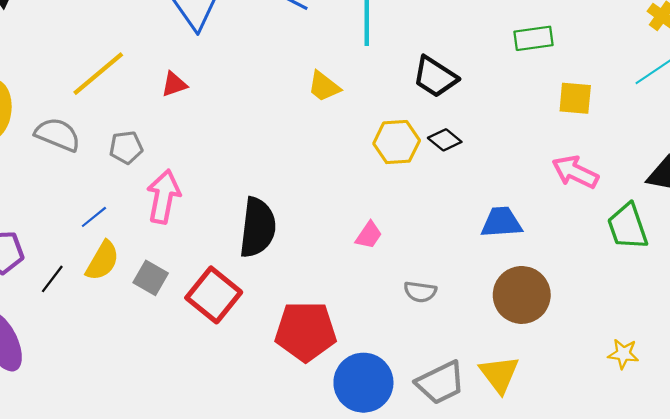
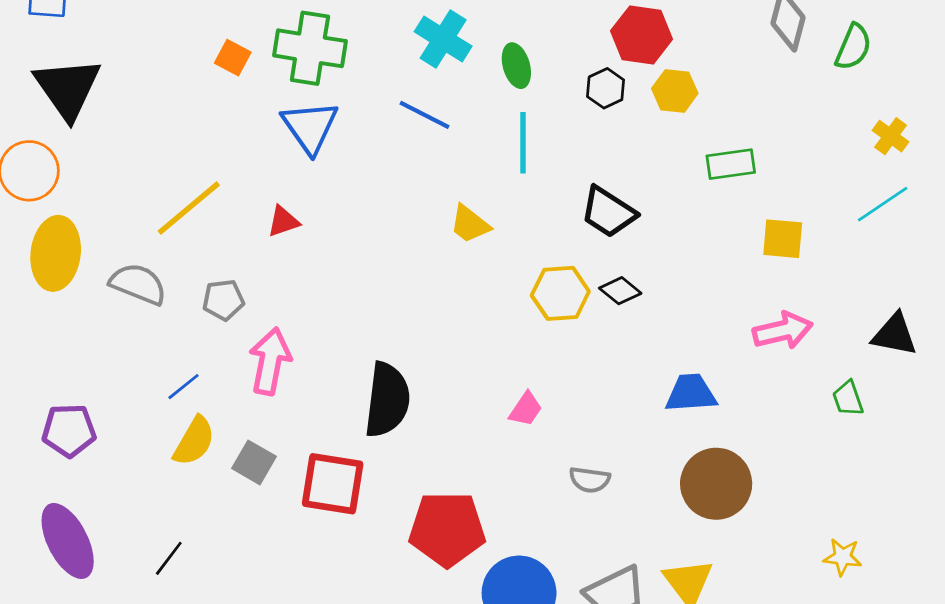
pink arrow: (575, 172) -> (783, 331), turned 141
green trapezoid: (628, 227) -> (848, 399), size x0.6
black line: (52, 279) -> (169, 558), moved
red square: (214, 295) -> (333, 484), turned -30

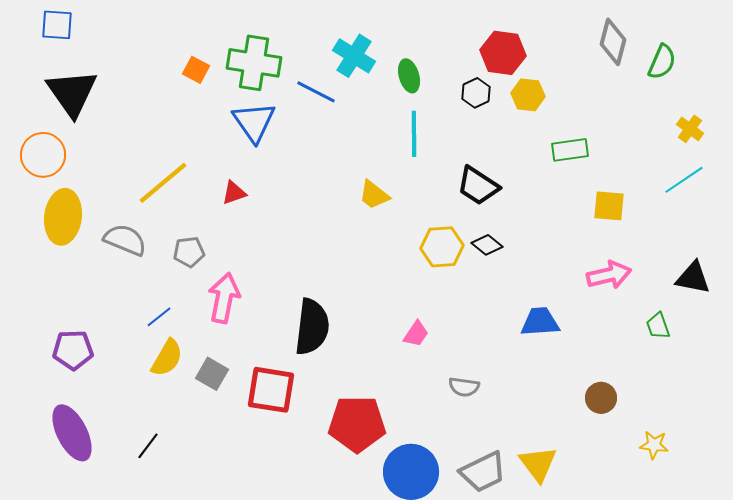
blue line: (424, 115) -> (316, 92), moved
brown circle: (716, 484) -> (601, 398), moved, size x0.6

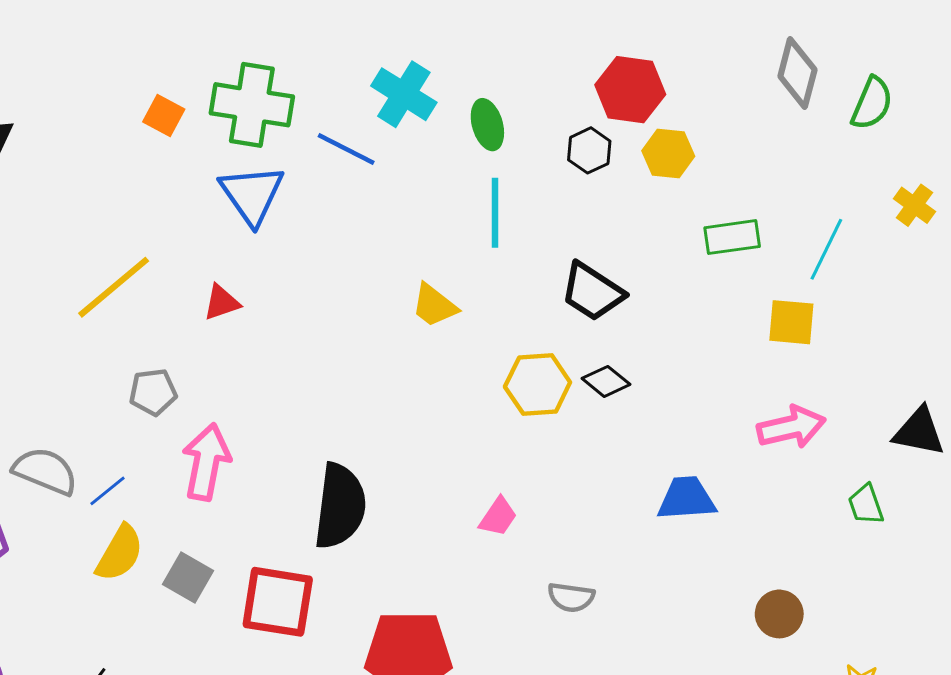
cyan line: (684, 180) -> (826, 249), moved, turned -30
gray semicircle: (125, 240) -> (45, 471), moved

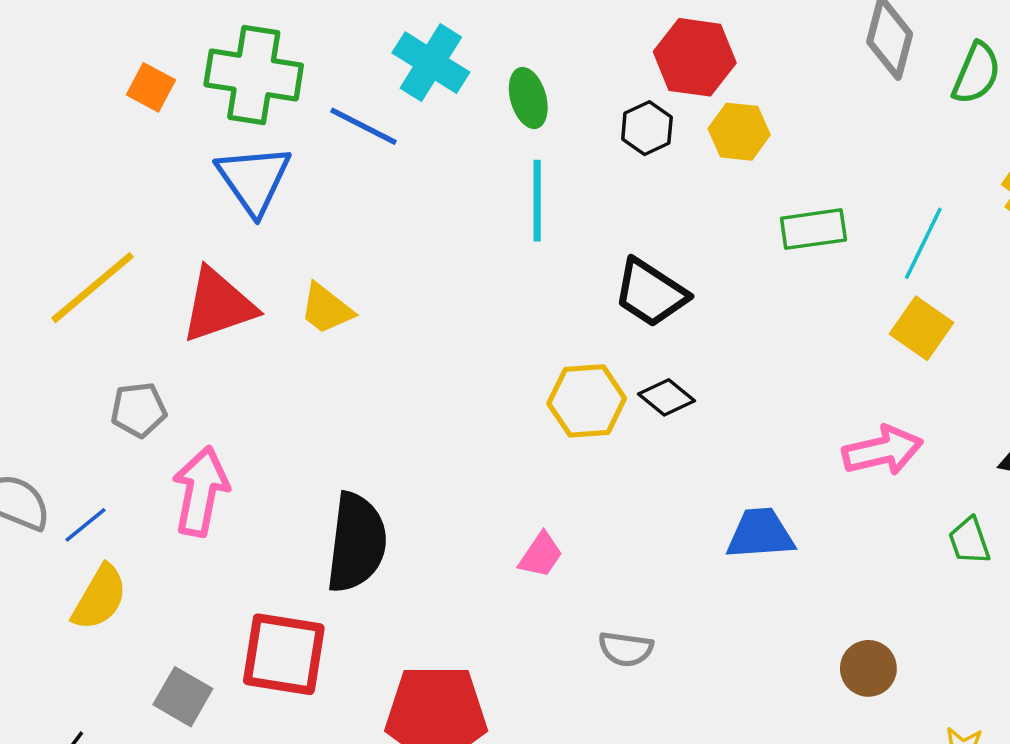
red triangle: (221, 302) -> (218, 305), size x1.8
yellow trapezoid: (434, 305) -> (326, 309), moved
yellow square: (791, 322) -> (922, 328), moved, turned 30
gray square: (188, 577) -> (183, 697), moved

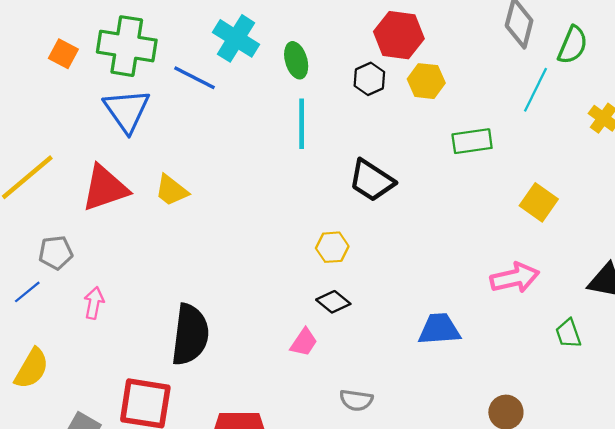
cyan line: (923, 243) -> (535, 90), moved
black diamond: (666, 397) -> (333, 302), moved
yellow hexagon: (587, 401) -> (332, 247), size x0.7
pink arrow: (201, 491) -> (94, 303), size x0.6
blue line: (85, 525) -> (27, 292), moved

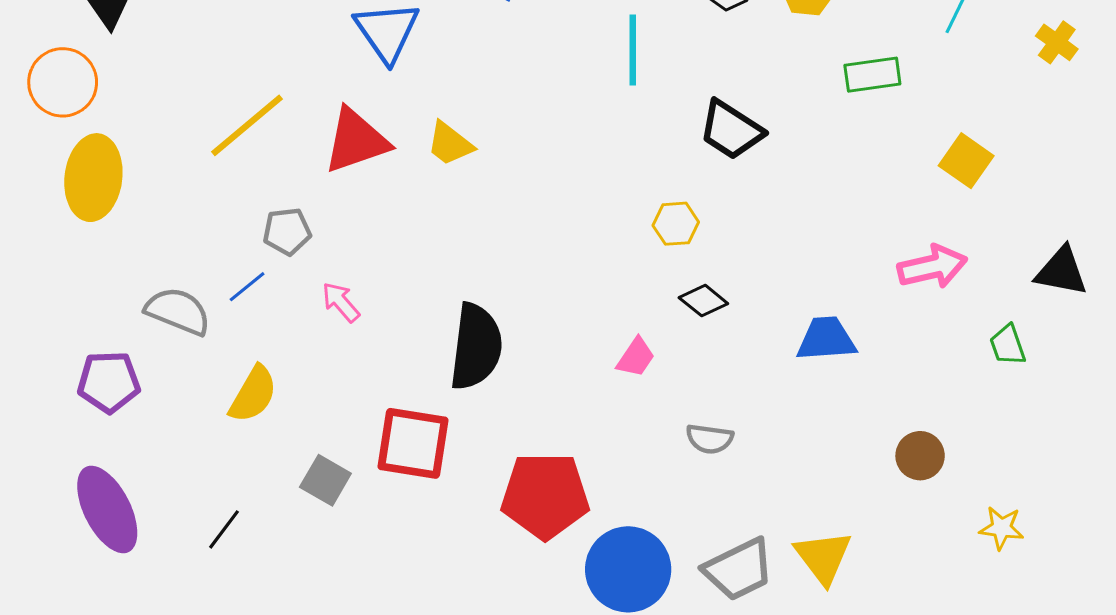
black diamond: (333, 302) -> (703, 301), moved
pink arrow: (94, 303) -> (341, 302), turned -52

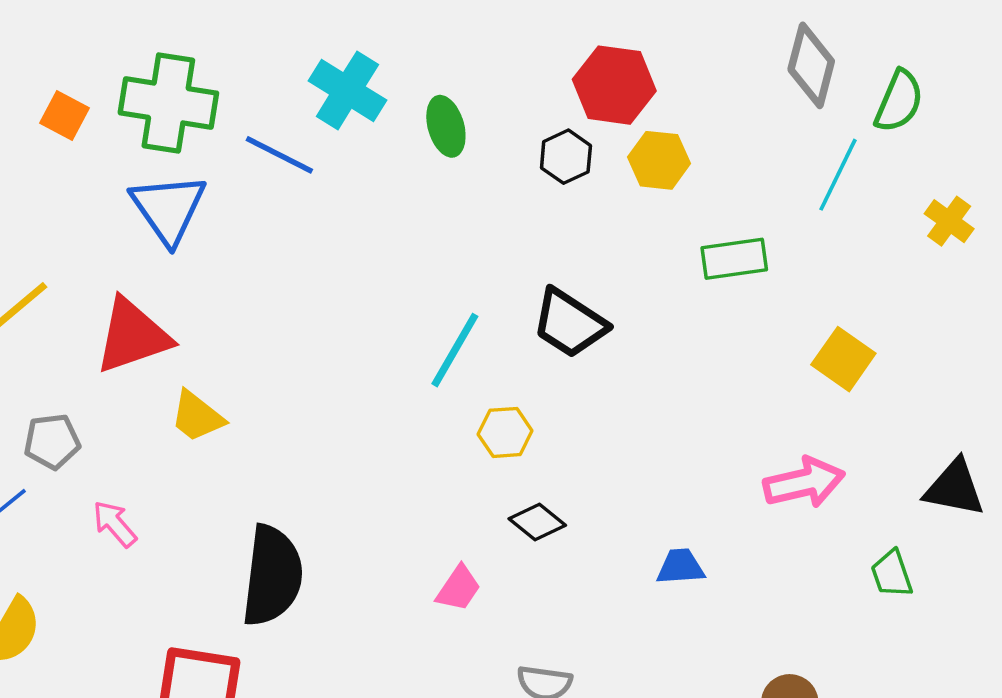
cyan line: (633, 50) -> (455, 350), moved, turned 30
yellow trapezoid: (450, 144) -> (197, 416), moved
blue trapezoid: (826, 339) -> (681, 567), size x0.7

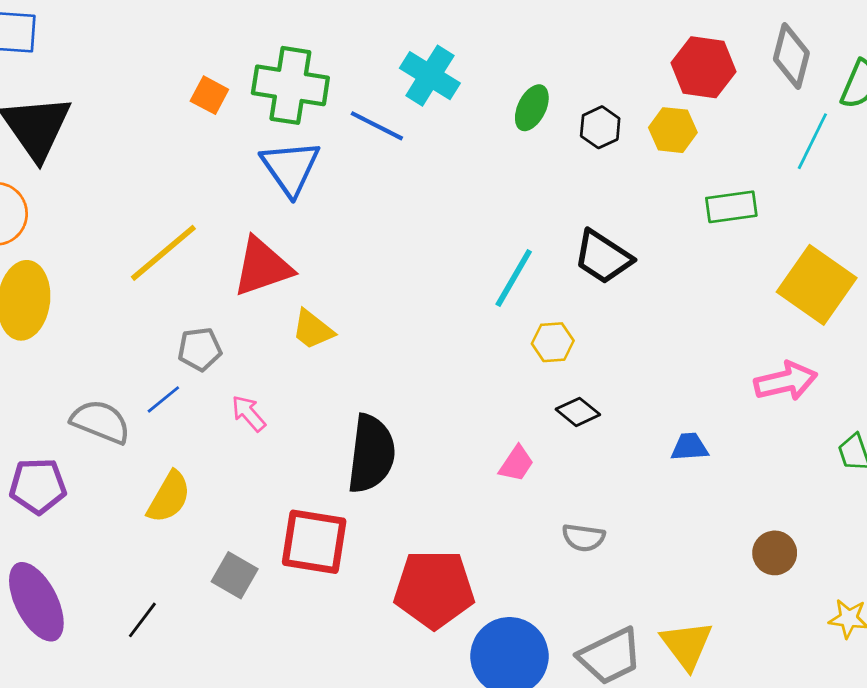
red hexagon: (614, 85) -> (703, 67), moved
green ellipse: (446, 126) -> (532, 108), moved, turned 42
yellow square: (843, 359) -> (817, 285), size x1.6

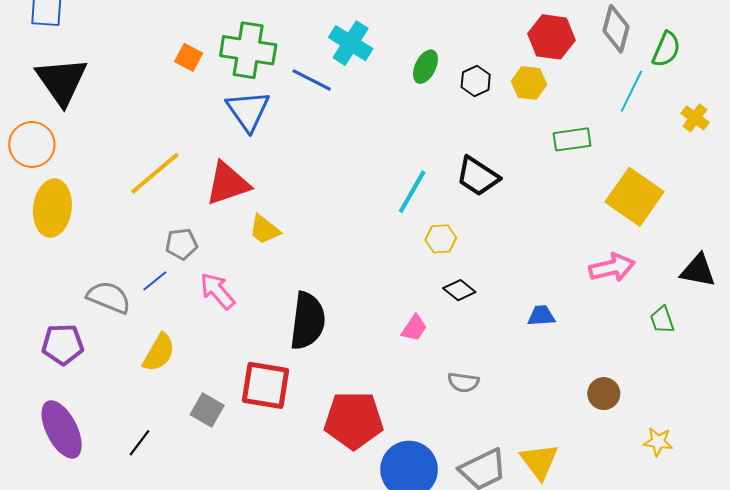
pink arrow: (249, 413) -> (217, 291), size x1.4

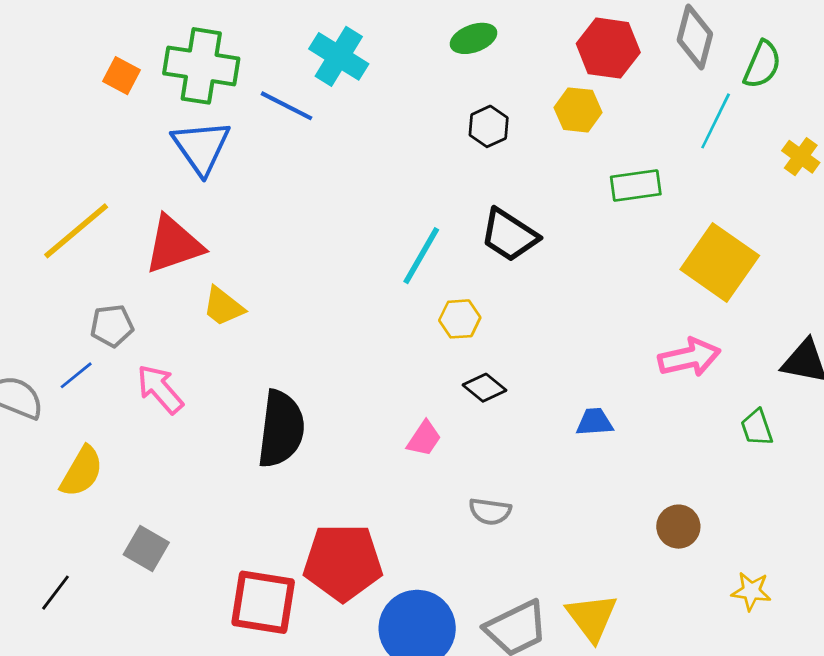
green ellipse: (425, 67) -> (474, 38), moved, turned 44
black hexagon: (476, 81) -> (489, 126), moved
red square: (266, 385) -> (263, 602), moved

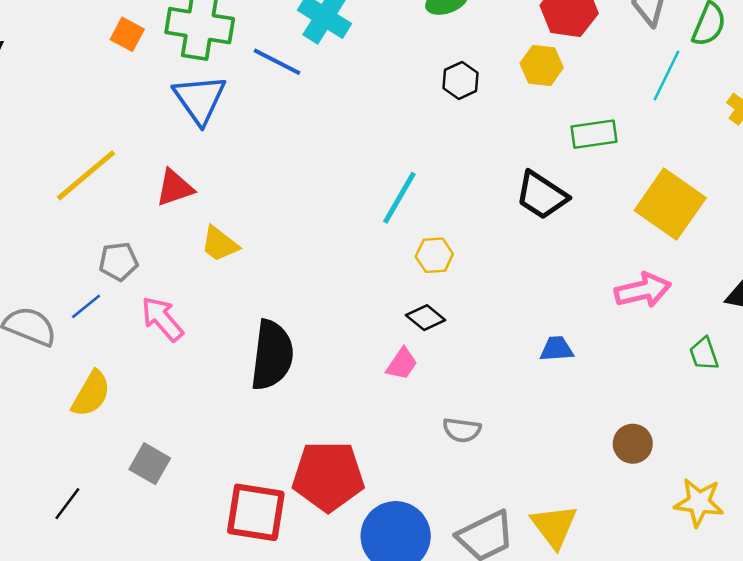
black trapezoid: (509, 235) -> (542, 195), moved
red triangle: (174, 245) -> (175, 188), size x0.7
black diamond: (485, 388) -> (426, 318), moved
yellow star: (751, 591) -> (699, 502), size x1.4

